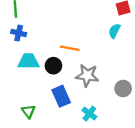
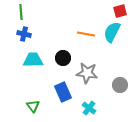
cyan semicircle: (114, 31) -> (112, 32), size x1.5
orange line: (70, 48) -> (86, 34), moved
black circle: (53, 66) -> (63, 58), moved

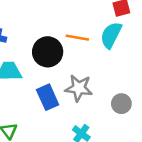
black circle: (63, 58) -> (48, 52), moved, size x1.5
blue rectangle: (63, 92) -> (48, 97), moved

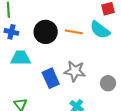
cyan semicircle: (111, 35) -> (100, 30), turned -80
black circle: (48, 52) -> (46, 32), moved

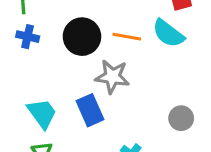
cyan trapezoid: (20, 58) -> (42, 113), moved, turned 55
gray star: (75, 71) -> (112, 77), moved

